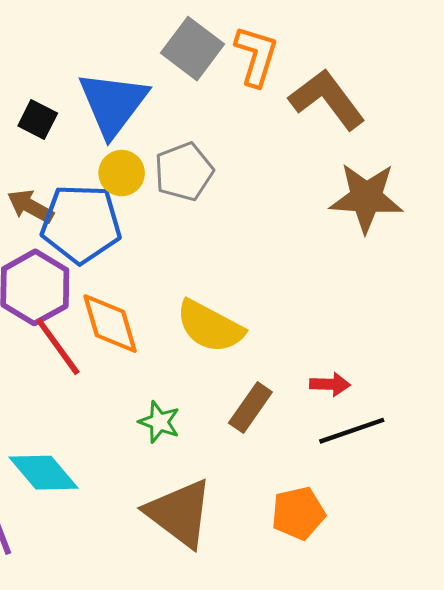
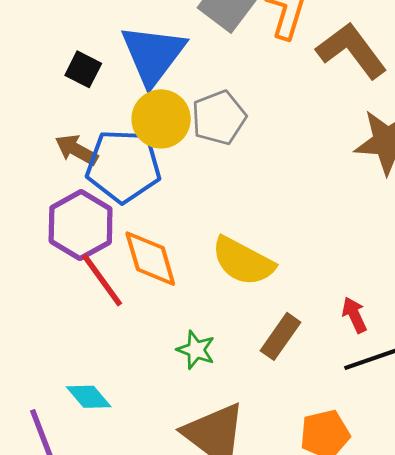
yellow circle: (122, 173) -> (161, 119), size x1.4
red arrow: (330, 384) -> (354, 315), turned -117
cyan diamond: (43, 473) -> (89, 397), size x0.7

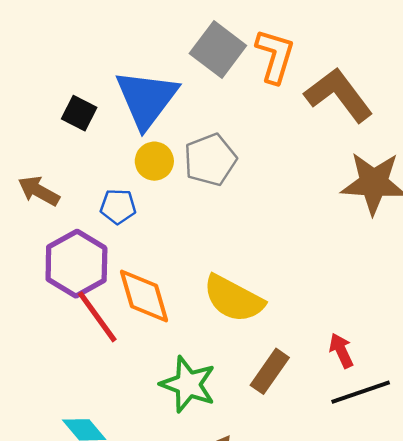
yellow circle: (161, 119) -> (154, 161), size x0.7
brown arrow: (77, 150) -> (39, 191), moved
blue pentagon: (123, 166) -> (118, 207), size x0.5
green star: (196, 350) -> (188, 384), size x1.5

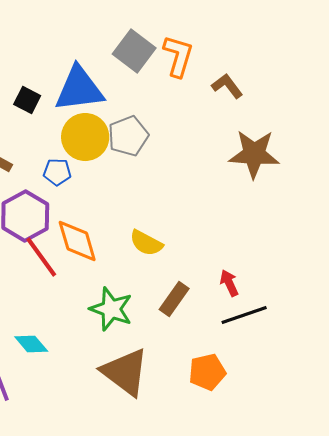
brown L-shape: (339, 95) -> (227, 86), size x0.6
blue triangle: (147, 99) -> (79, 89), turned 46
yellow circle: (154, 161) -> (85, 137), size x1.6
yellow semicircle: (233, 299) -> (146, 243), size x0.7

